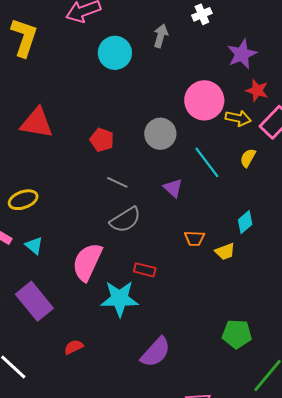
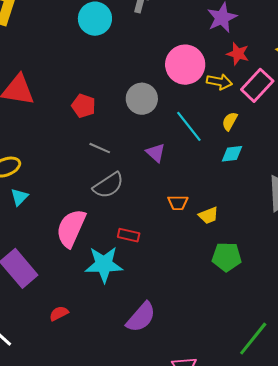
cyan diamond: (245, 222) -> (232, 154), moved, turned 35
cyan triangle: (34, 246) -> (19, 197), moved, turned 36
green pentagon: (237, 334) -> (227, 257), moved

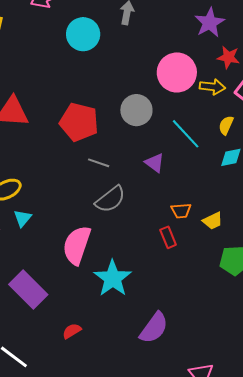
red pentagon: (84, 106) -> (79, 122), size x1.6
red rectangle: (129, 235) -> (168, 237), moved, turned 60
cyan star: (104, 264) -> (113, 278), turned -30

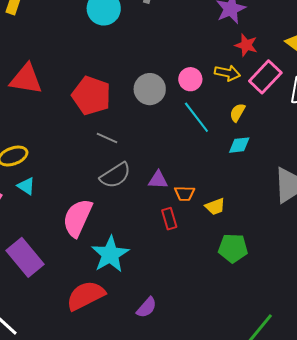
pink circle: (177, 72) -> (190, 79), moved, size x0.6
purple triangle: (155, 163) -> (158, 180), moved, turned -40
cyan triangle: (23, 218) -> (26, 186), turned -42
purple semicircle: (154, 328) -> (147, 307), size x0.7
red semicircle: (72, 331) -> (86, 296), moved, size x2.0

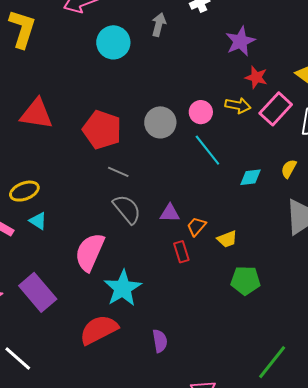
yellow semicircle: (237, 113) -> (289, 169), moved
gray semicircle: (115, 175) -> (127, 209), turned -96
orange trapezoid: (185, 193) -> (196, 226), turned 130
purple semicircle: (147, 307) -> (160, 341), turned -50

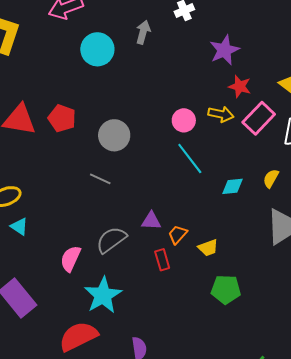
gray circle: (160, 122) -> (114, 135), moved
red pentagon: (102, 130) -> (62, 118), moved, size x0.7
gray semicircle: (127, 209) -> (111, 240), moved, turned -88
pink semicircle: (90, 252) -> (70, 259), size x0.7

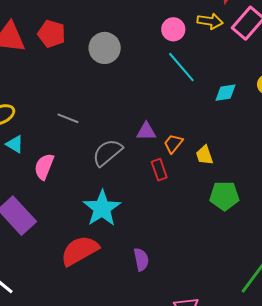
gray line: (100, 179) -> (68, 118), moved
yellow trapezoid: (208, 248) -> (204, 155), turned 95
pink semicircle: (70, 259) -> (44, 167), moved

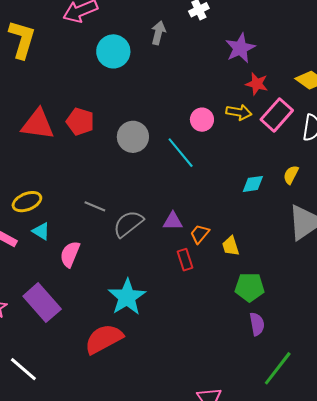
cyan line: (181, 67) -> (181, 153), moved
gray semicircle: (107, 153) -> (128, 224), moved
purple semicircle: (141, 259) -> (257, 324), moved

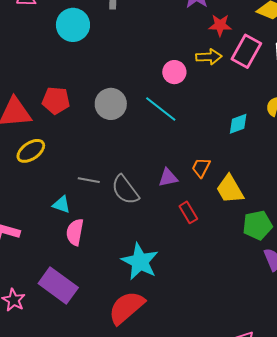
yellow ellipse: (27, 202) -> (31, 151), moved
gray semicircle: (128, 224) -> (125, 190), turned -76
cyan triangle: (41, 231) -> (61, 205), moved
orange trapezoid: (200, 234) -> (201, 168), moved
yellow trapezoid: (231, 246) -> (230, 189), size x1.5

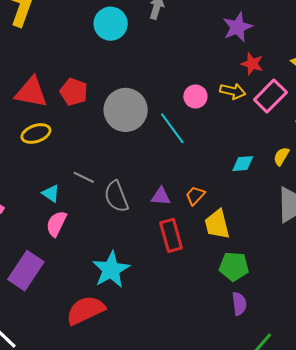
gray circle: (111, 104) -> (126, 110), size x1.4
red rectangle: (188, 212) -> (171, 235), size x1.5
purple rectangle: (58, 286) -> (26, 271), turned 72

